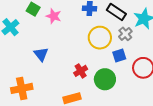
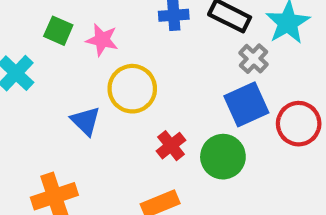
yellow circle: (100, 38) -> (132, 89), moved
blue square: (119, 55) -> (246, 104), size x1.5

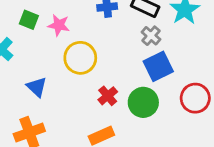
gray cross: (253, 59) -> (151, 36), moved
blue triangle: (86, 121) -> (37, 87), moved
red circle: (299, 124) -> (195, 98), moved

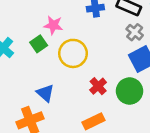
green square: (29, 20) -> (39, 44), moved, turned 35
blue triangle: (37, 87) -> (45, 93), moved

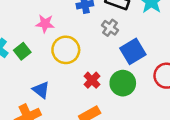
gray cross: (135, 32) -> (110, 28), moved
green square: (39, 44) -> (22, 51), moved

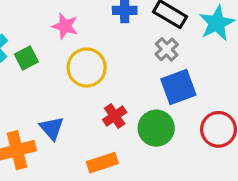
gray cross: (110, 28) -> (167, 49), moved
blue triangle: (41, 90) -> (52, 128), moved

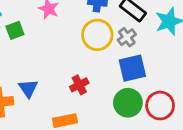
yellow circle: (87, 68) -> (97, 35), moved
green circle: (156, 128) -> (128, 103), moved

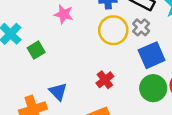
green square: (15, 30) -> (36, 50), moved

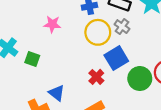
green square: (36, 50) -> (32, 59), turned -32
blue square: (152, 55) -> (116, 58), moved

